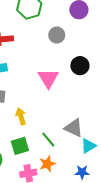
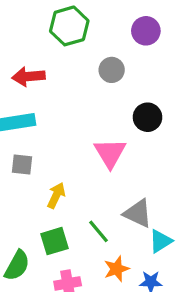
pink triangle: (48, 78) -> (110, 153), moved
yellow arrow: (21, 116) -> (56, 195), turned 42
orange star: (47, 164) -> (117, 269), moved

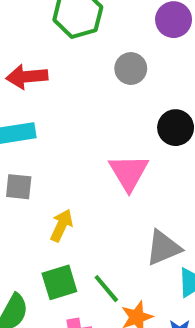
gray triangle: (138, 213) -> (163, 248), turned -48
green line: (99, 231) -> (106, 289), moved

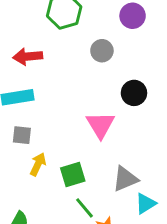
yellow arrow: (61, 225) -> (38, 164), moved
green square: (59, 282) -> (73, 174), moved

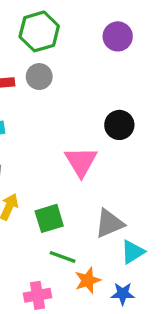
gray circle: (102, 51) -> (39, 77), moved
green line: (84, 208) -> (63, 257), turned -30

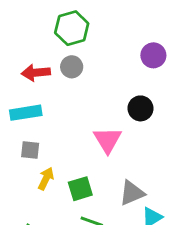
purple circle: (118, 36) -> (153, 55), moved

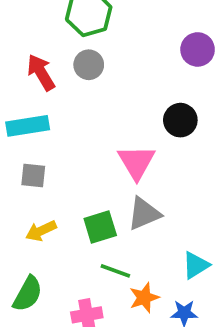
red arrow: (36, 73) -> (41, 72), turned 64
yellow arrow: (46, 179) -> (41, 231), moved, turned -140
gray triangle: (132, 193) -> (144, 214), moved

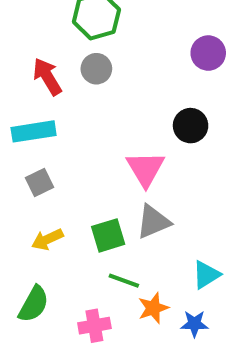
gray square: (33, 175) -> (39, 182), turned -32

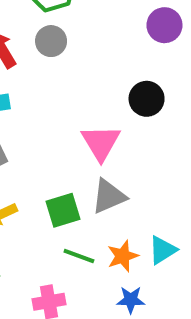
orange star: (153, 308) -> (123, 256), moved
blue star: (194, 324) -> (131, 300), moved

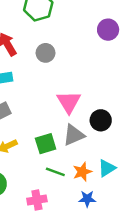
gray circle: (51, 41) -> (46, 53), moved
black circle: (147, 99) -> (101, 120), moved

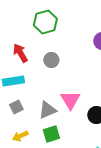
gray triangle: (74, 135) -> (47, 110), moved

